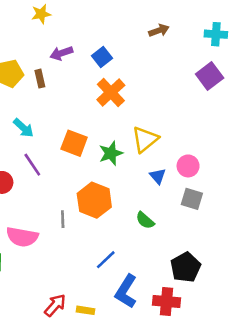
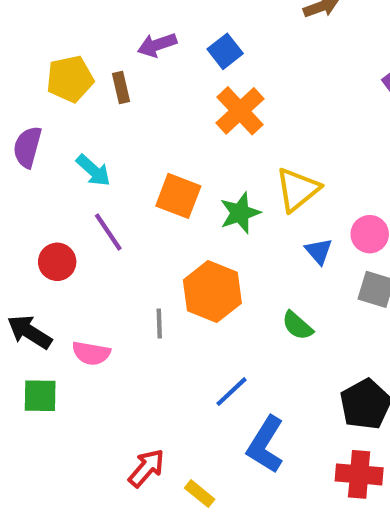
pink semicircle: (22, 237) -> (91, 353), size x0.7
red cross: (167, 301) -> (359, 474), moved
yellow rectangle: (85, 310) -> (200, 494), moved, turned 30

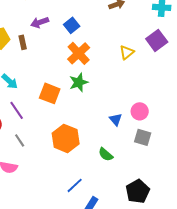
yellow triangle: (297, 190) -> (127, 52), moved, size x0.7
green star: (240, 213) -> (79, 82), moved
gray line: (159, 323) -> (20, 140), moved, turned -32

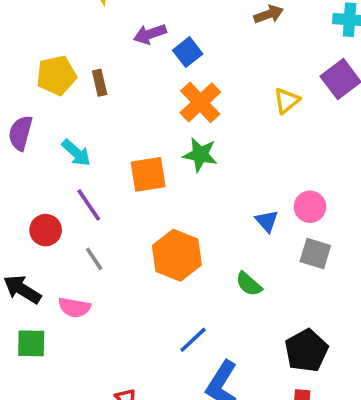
purple arrow: (40, 22) -> (150, 34), moved
green star: (79, 82) -> (200, 155), turned 30
orange square: (50, 93) -> (148, 174), turned -30

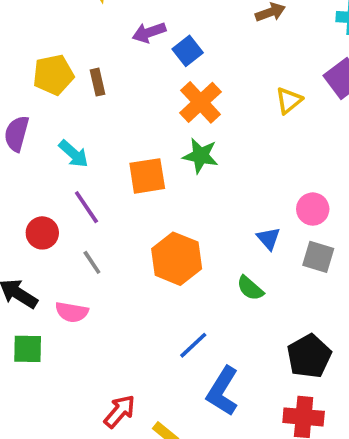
blue triangle: (267, 221) -> (269, 238), moved

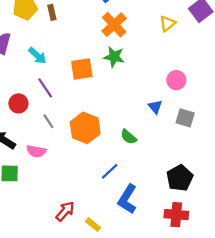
pink circle: (313, 209) -> (176, 80), moved
orange hexagon: (177, 259) -> (85, 128), moved
green semicircle: (250, 288) -> (128, 137), moved

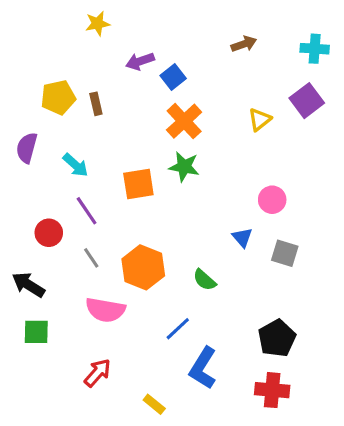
pink semicircle: (36, 151) -> (105, 310), moved, size x1.4
red arrow: (65, 211) -> (98, 373), moved

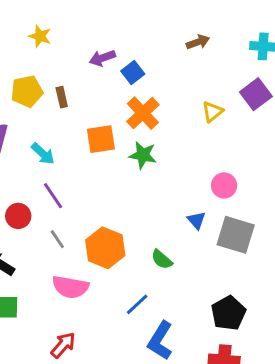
yellow star: (98, 24) -> (40, 36), moved, turned 30
orange square: (138, 184) -> (101, 139), moved
gray square: (285, 253) -> (236, 235), size x1.5

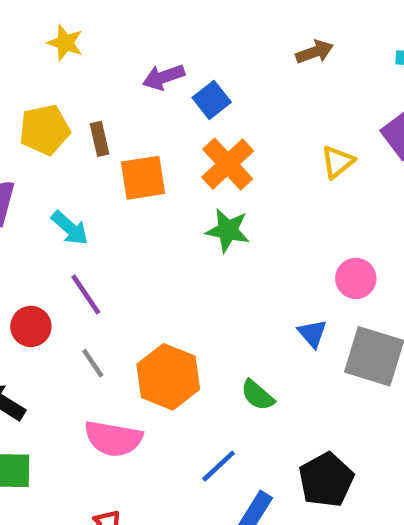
orange square: (101, 139) -> (143, 178), moved
black pentagon: (228, 313) -> (326, 480), moved

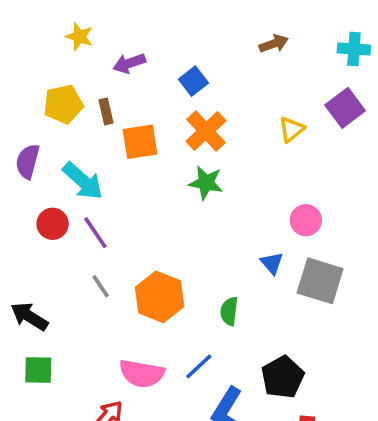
purple arrow: (164, 77) -> (129, 63), moved
cyan arrow: (70, 228) -> (83, 181), size x1.4
red circle: (31, 326) -> (53, 224), moved
green semicircle: (257, 395) -> (229, 311), turned 56
pink semicircle: (113, 439) -> (142, 374), moved

